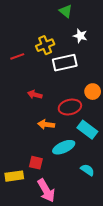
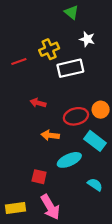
orange circle: (93, 92) -> (101, 110), moved
yellow rectangle: (14, 176) -> (16, 208), moved

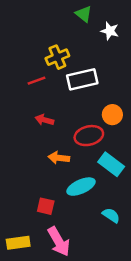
white star: (87, 39) -> (110, 31), moved
red line: (19, 62) -> (37, 81), moved
orange circle: (101, 110) -> (112, 115), moved

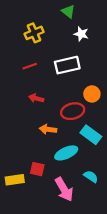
white star: (110, 31) -> (81, 34), moved
yellow cross: (57, 57) -> (34, 33), moved
pink arrow: (59, 241) -> (64, 189), moved
yellow rectangle: (18, 243) -> (15, 180), moved

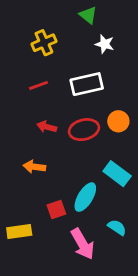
red ellipse: (73, 111) -> (84, 130), moved
orange arrow: (48, 129) -> (34, 167), moved
cyan ellipse: (66, 153) -> (85, 197), turned -35
red square: (37, 169) -> (56, 209), moved, turned -32

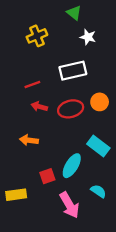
red line: (38, 85) -> (32, 85), moved

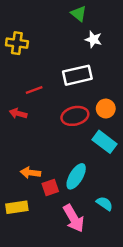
yellow cross: (37, 36) -> (17, 43), moved, turned 30
red arrow: (39, 107) -> (18, 113), moved
orange arrow: (29, 140) -> (30, 173), moved
cyan rectangle: (98, 146) -> (104, 142), moved

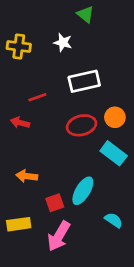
white star: (93, 39) -> (63, 42), moved
orange arrow: (30, 173) -> (27, 176), moved
pink arrow: (74, 218) -> (59, 236), moved, turned 60

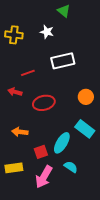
orange circle: (115, 117) -> (86, 97), moved
red ellipse: (81, 125) -> (44, 103), moved
cyan rectangle: (114, 153) -> (85, 129), moved
cyan semicircle: (114, 220) -> (71, 167), moved

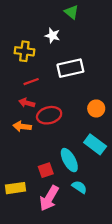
yellow cross: (14, 35) -> (24, 51), moved
red arrow: (15, 92) -> (27, 103), moved
orange arrow: (20, 132) -> (22, 126), moved
cyan ellipse: (62, 143) -> (69, 160), turned -60

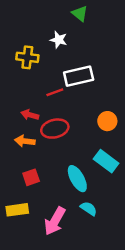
red line: (31, 82) -> (55, 92), moved
red square: (46, 170) -> (31, 177), moved

